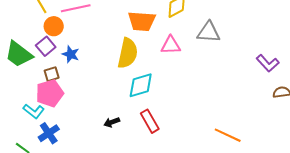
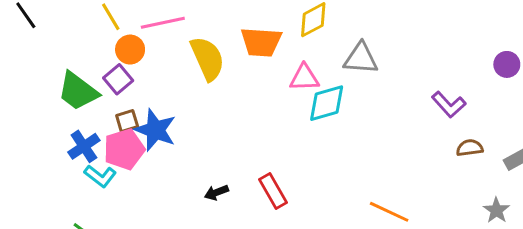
yellow semicircle: (128, 53) -> (208, 58), moved, turned -36
blue star: (71, 54) -> (155, 130), moved, size x1.6
cyan diamond: (141, 85) -> (327, 103), moved
blue cross: (49, 133) -> (84, 146), moved

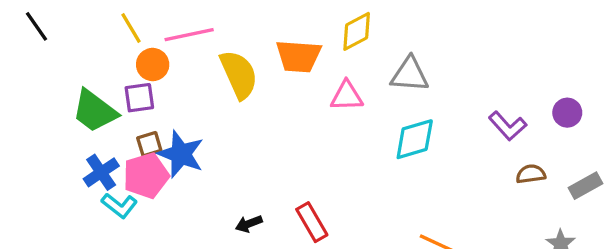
purple circle: (507, 64) -> (567, 113), moved
purple square: (118, 79) -> (139, 98), turned 32
cyan diamond: (327, 103) -> (415, 139), moved

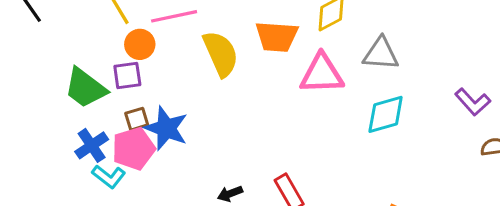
pink triangle: (347, 96) -> (322, 74), size x1.4

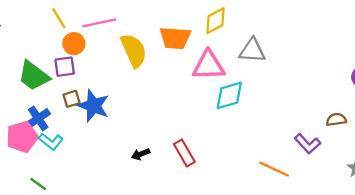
purple L-shape: (473, 102) -> (307, 144), moved
cyan diamond: (386, 114) -> (229, 95), moved
pink pentagon: (134, 149) -> (22, 137), moved

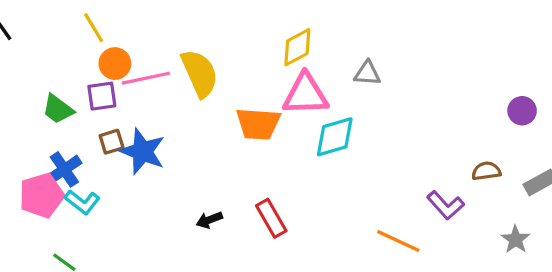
yellow diamond: (215, 21) -> (297, 47), moved
pink line: (99, 23) -> (146, 78), moved
orange trapezoid: (175, 38) -> (258, 124), moved
gray triangle: (252, 51) -> (367, 73), size x0.7
green trapezoid: (34, 76) -> (58, 109), size x0.7

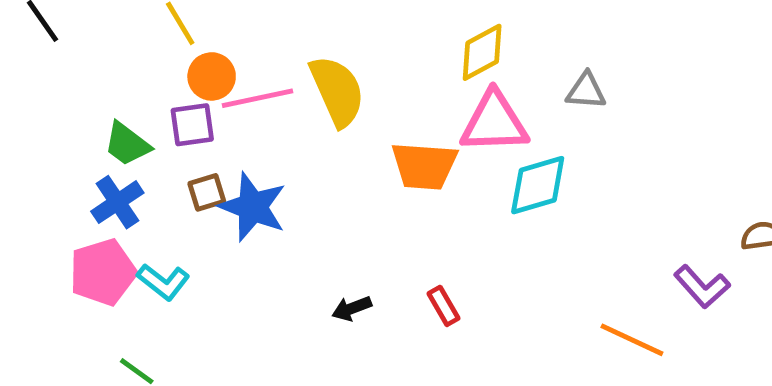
blue cross: (64, 169) -> (117, 202), moved
red rectangle: (271, 218) -> (443, 306), size x0.7

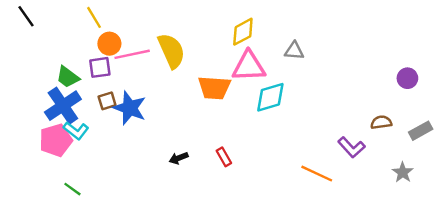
blue cross: (117, 202) -> (63, 106), size x1.4
cyan L-shape: (163, 282) -> (76, 131), moved

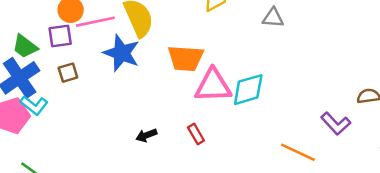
pink triangle: (249, 66) -> (213, 86), moved
cyan diamond: (270, 97) -> (248, 90), moved
blue star: (130, 108) -> (122, 53), moved

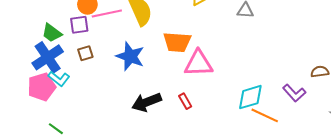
blue star: (122, 53) -> (130, 56), moved
cyan diamond: (248, 90) -> (250, 97), moved
black arrow: (146, 135) -> (147, 102), size x1.8

